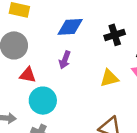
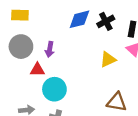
blue diamond: (70, 27) -> (79, 19), moved
purple arrow: (65, 60) -> (50, 49), moved

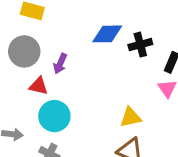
yellow triangle: (108, 59) -> (131, 117), moved

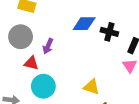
black cross: (140, 45) -> (109, 32), turned 30
yellow triangle: (131, 117) -> (92, 87), moved, turned 30

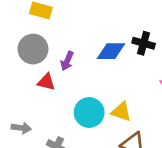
blue diamond: (84, 24) -> (111, 51), moved
cyan circle: (43, 86) -> (89, 112), moved

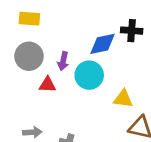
cyan circle: (89, 112) -> (89, 75), moved

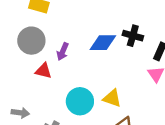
cyan circle: (89, 75) -> (80, 101), moved

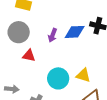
purple arrow: (63, 52) -> (53, 35), moved

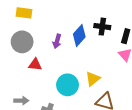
blue diamond: (75, 32) -> (79, 36), turned -40
yellow triangle: (83, 75) -> (93, 79), turned -49

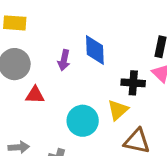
black cross: (102, 27) -> (133, 83), moved
blue diamond: (79, 36) -> (95, 50), turned -40

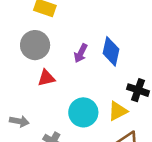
red triangle: (35, 95) -> (46, 78), turned -30

